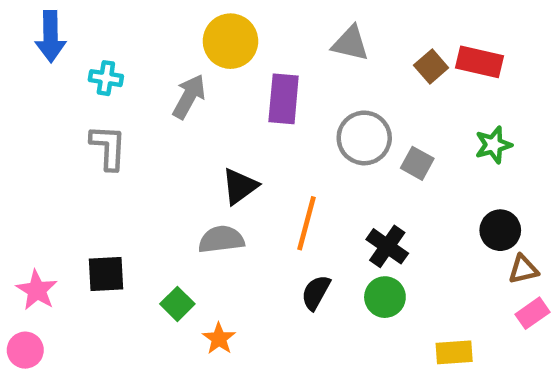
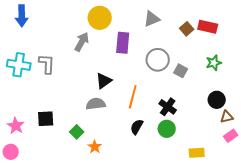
gray triangle: (350, 43) -> (152, 19), turned -36
cyan cross: (106, 78) -> (19, 65), moved, size x1.6

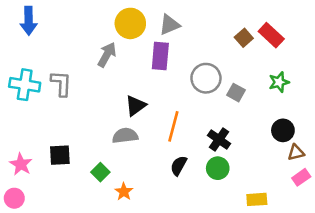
gray triangle: (152, 19) -> (169, 25), moved
red rectangle: (208, 27) -> (271, 35), turned 30

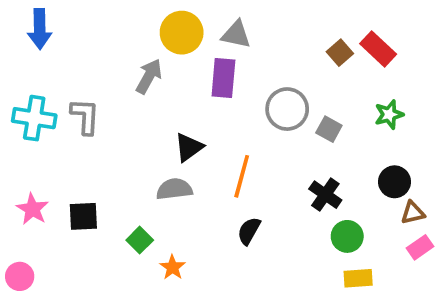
gray triangle: (169, 25) -> (236, 34), turned 35
black cross: (219, 139) -> (325, 195), moved
pink star: (21, 164) -> (32, 209), moved
green circle: (218, 168) -> (347, 236), moved

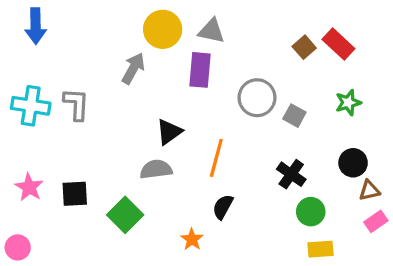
green square: (140, 240) -> (125, 215), size x1.5
orange star: (172, 267) -> (192, 239), moved

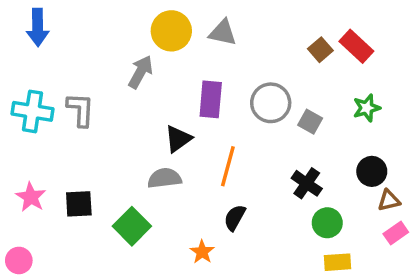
purple rectangle: (200, 70) -> (211, 99), moved

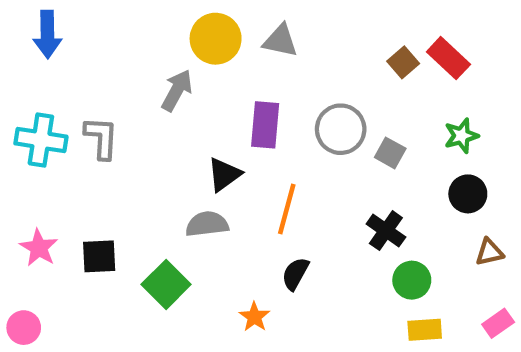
black circle: (372, 171) -> (468, 194), moved
pink rectangle: (396, 233) -> (498, 323), moved

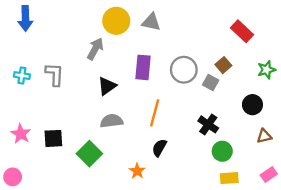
brown square: (403, 62) -> (223, 65), moved
green star: (461, 136) -> (266, 70), moved
cyan cross: (41, 140) -> (22, 76), size x0.6
black triangle: (224, 174) -> (107, 86), moved

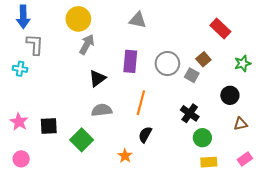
yellow circle: (116, 21) -> (78, 19), moved
gray L-shape: (55, 74) -> (35, 44), moved
pink circle: (13, 177) -> (21, 159), moved

